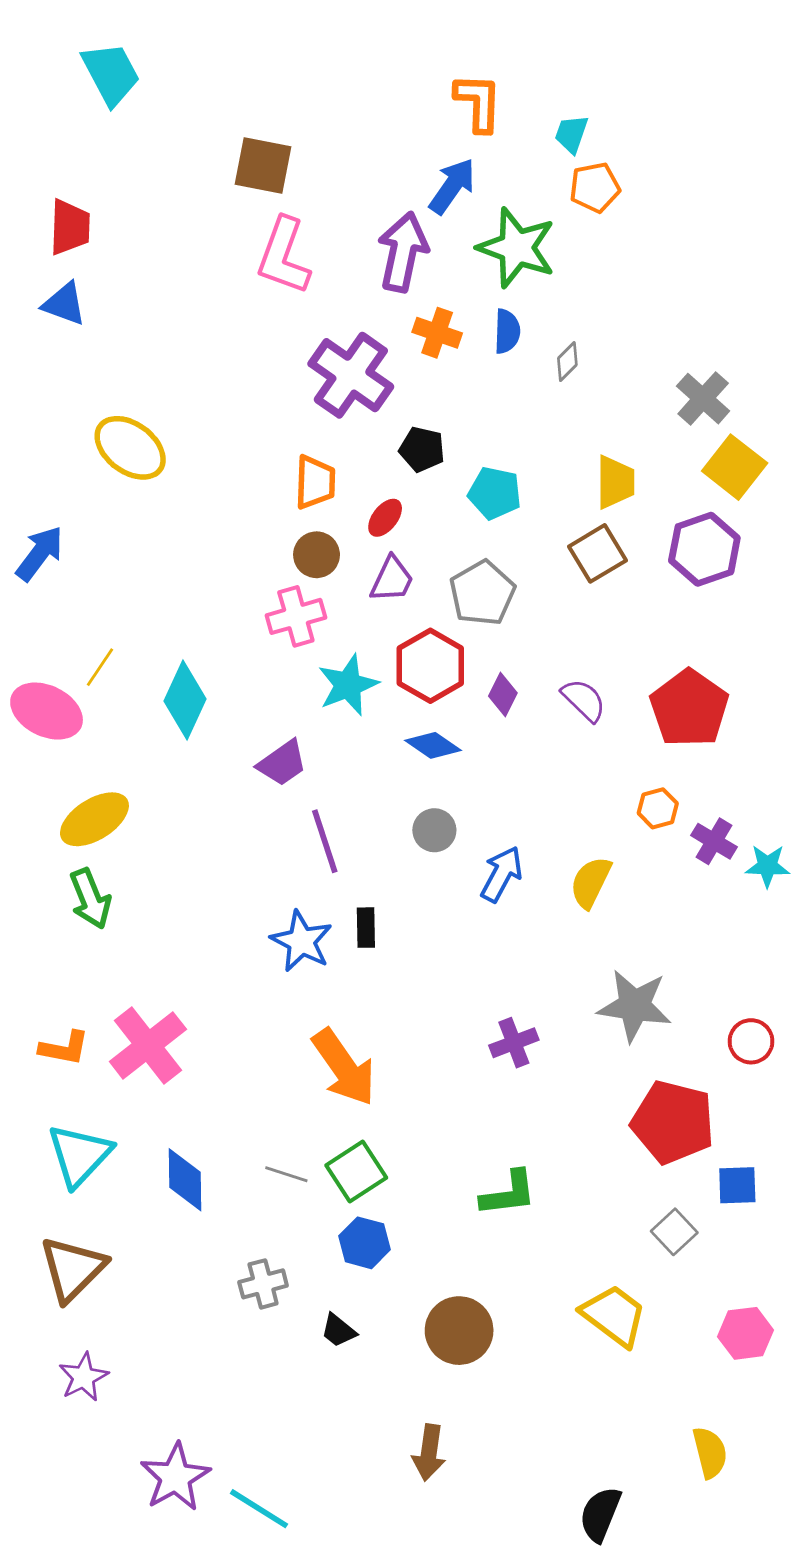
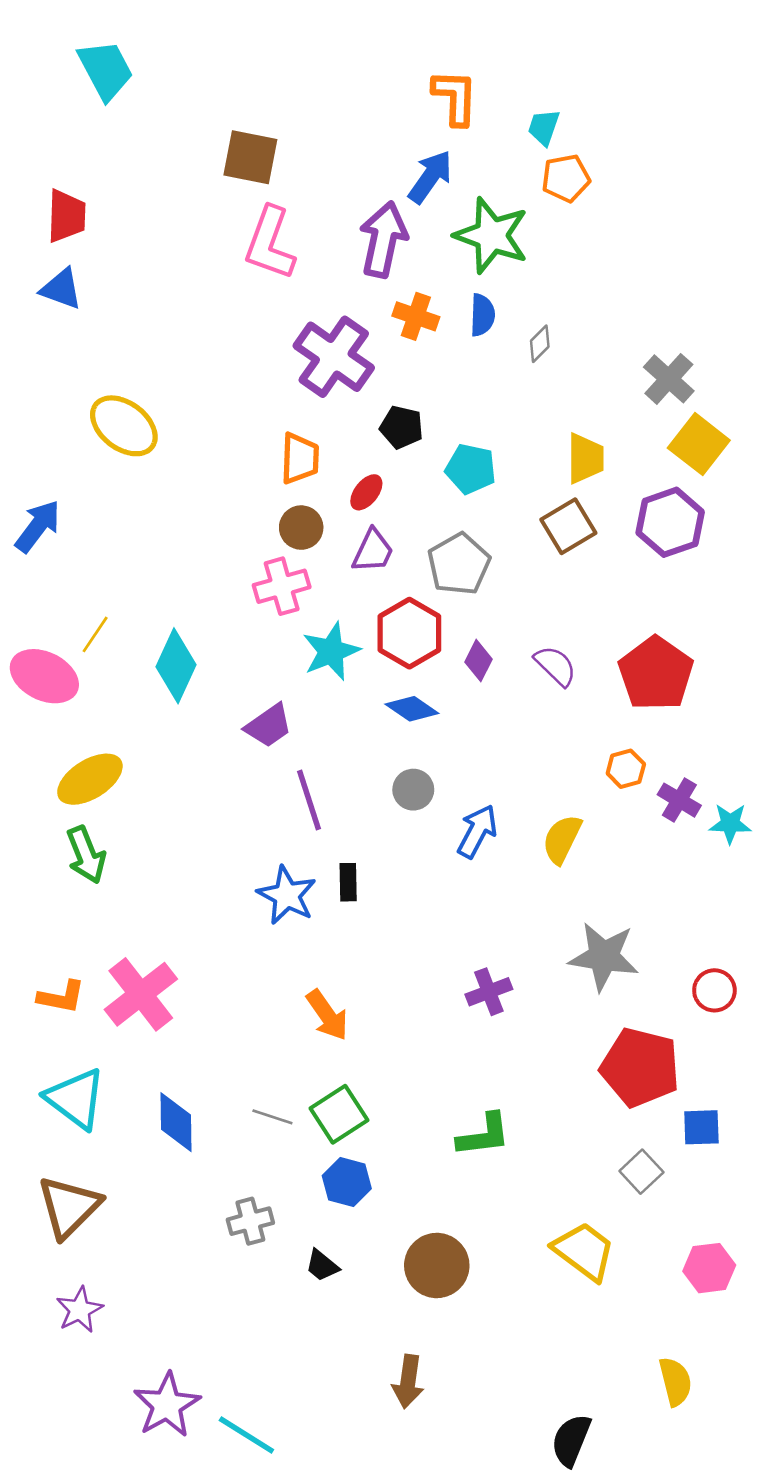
orange arrow: (344, 1067) -> (327, 1015), size x0.7
cyan triangle: (79, 1155) -> (76, 1099), turned -36

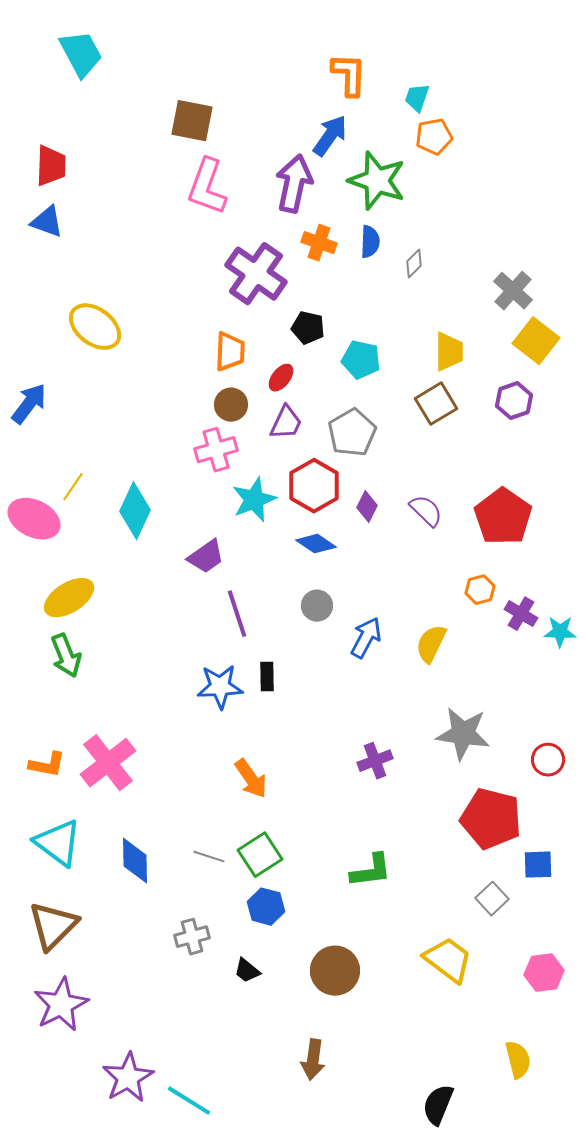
purple hexagon: (670, 522) -> (514, 401), size x0.7
blue star: (287, 895) -> (220, 687), turned -30
purple star: (80, 1310) -> (61, 1005), size x1.5

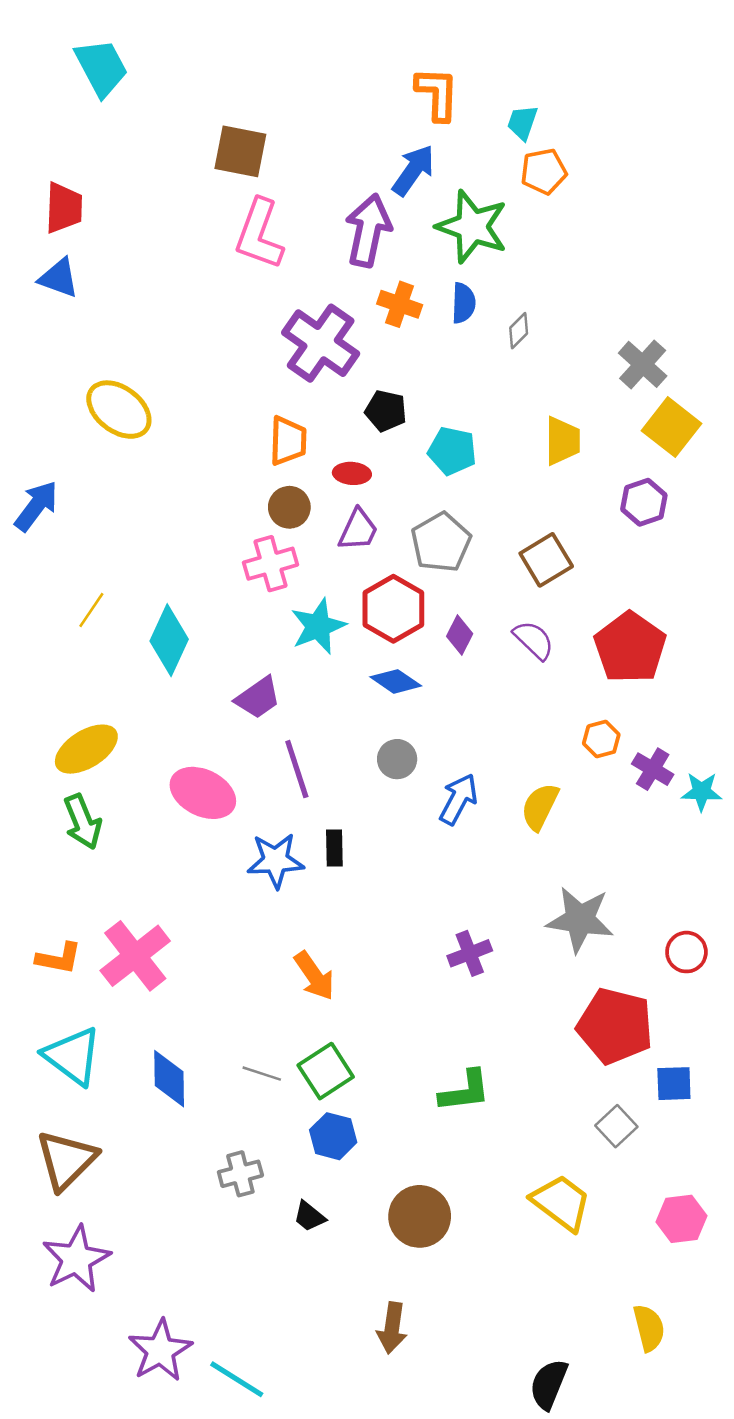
red ellipse: (281, 378) -> (352, 473), turned 56
brown square: (436, 404) -> (546, 560), moved
pink ellipse: (34, 519) -> (203, 793), moved

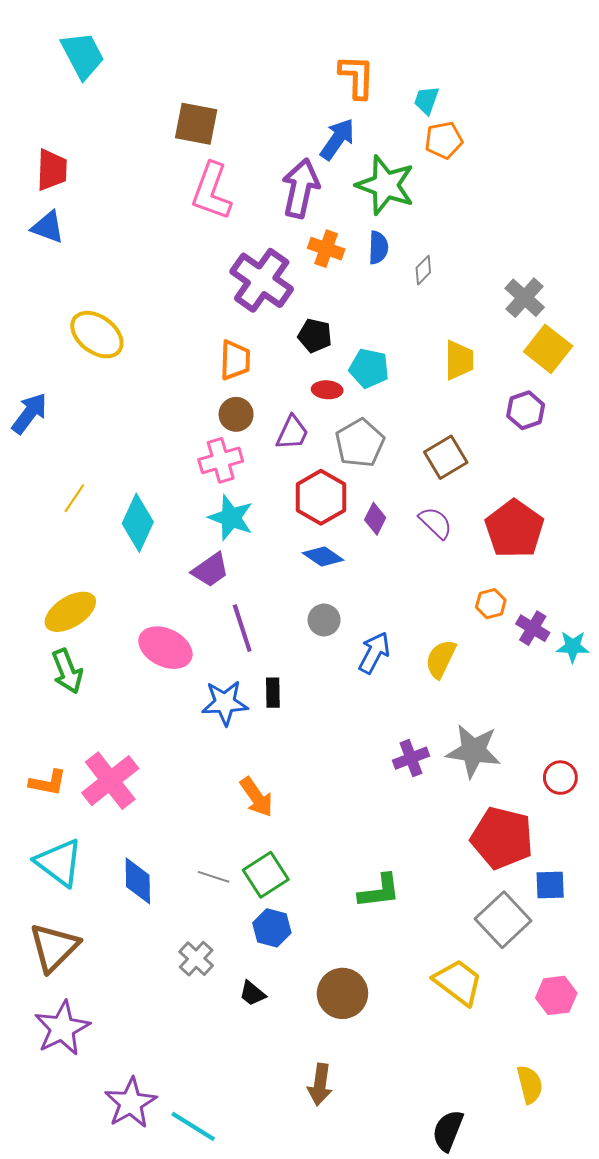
red ellipse: (352, 473) -> (327, 390), moved
cyan star: (318, 626) -> (231, 518), moved, turned -30
purple cross: (470, 953) -> (411, 758), moved
gray square: (616, 1126) -> (503, 920), size x1.6
gray cross: (240, 1174) -> (196, 959), turned -32

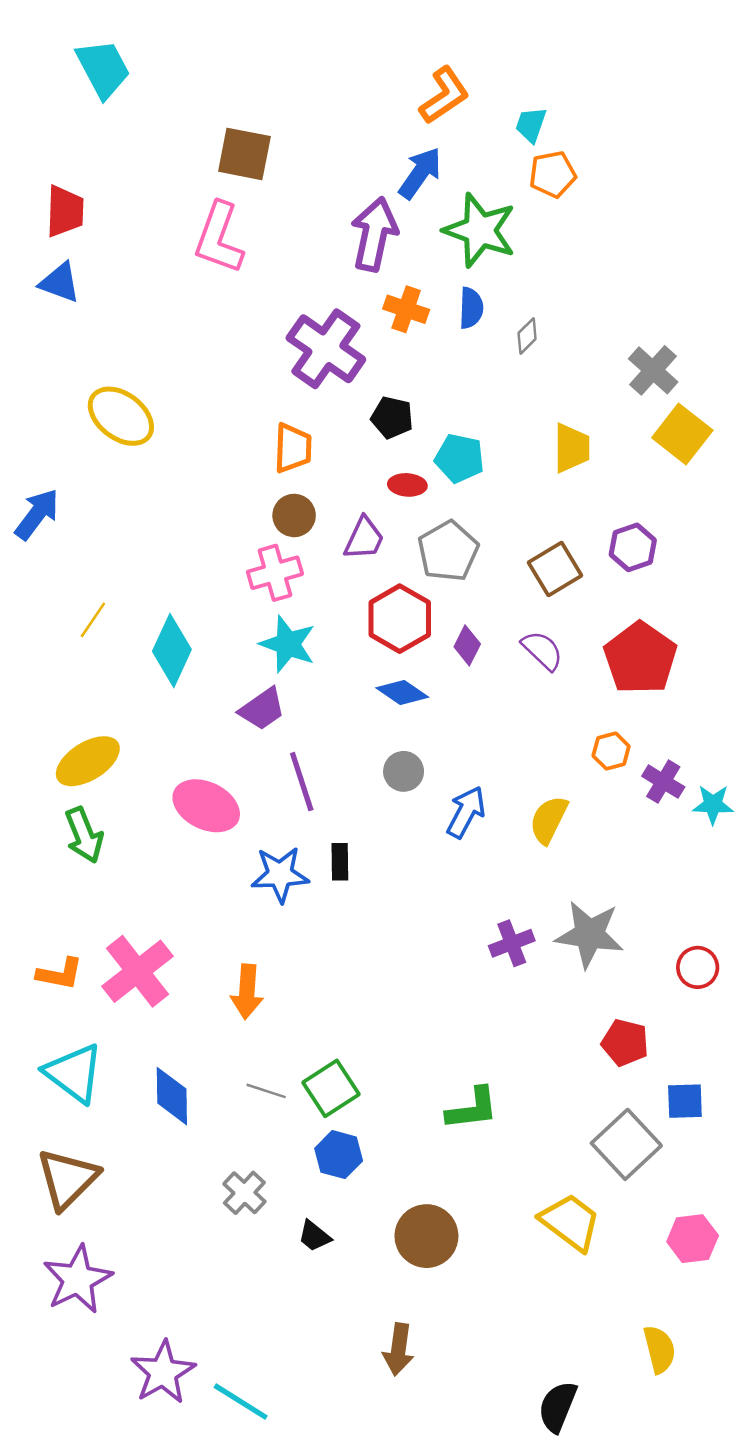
orange L-shape: (357, 77) -> (444, 95), turned 54
pink L-shape: (212, 191) -> (219, 238), moved
purple hexagon: (526, 410) -> (633, 547), moved
orange arrow: (257, 797) -> (247, 992), moved, turned 39
red pentagon: (502, 838) -> (625, 1043), size x0.6

